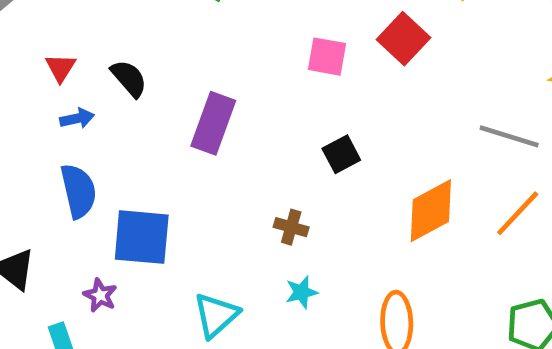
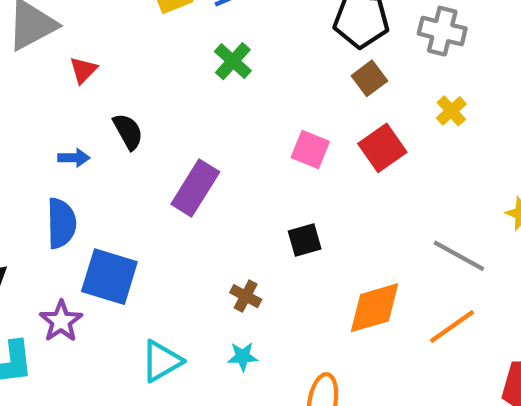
red triangle: (61, 68) -> (83, 70), moved
purple star: (100, 295) -> (61, 321), size x1.4

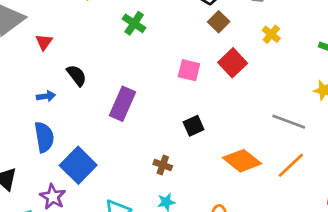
blue square: (109, 277) -> (78, 165), turned 36
orange diamond: (374, 308) -> (242, 161), turned 63

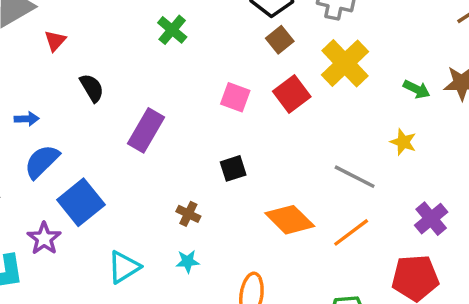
yellow cross: (271, 34) -> (345, 63), size x2.0
blue arrow: (46, 96) -> (27, 119), moved
blue semicircle: (44, 137) -> (42, 162), turned -132

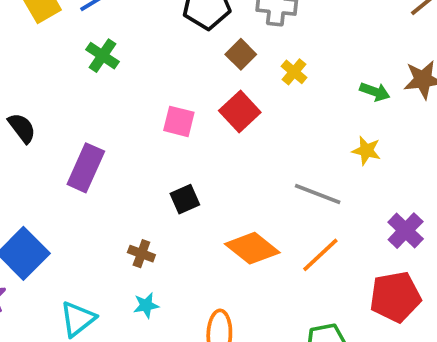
brown square: (280, 40) -> (241, 54), moved
yellow cross: (345, 63) -> (294, 72), size x0.5

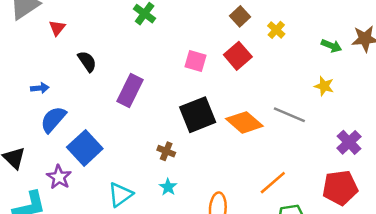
black square: (185, 199) -> (198, 115), size x1.8
orange diamond: (252, 248) -> (244, 122), moved
orange line: (320, 255) -> (273, 183), moved
cyan star: (146, 305) -> (168, 187), turned -30

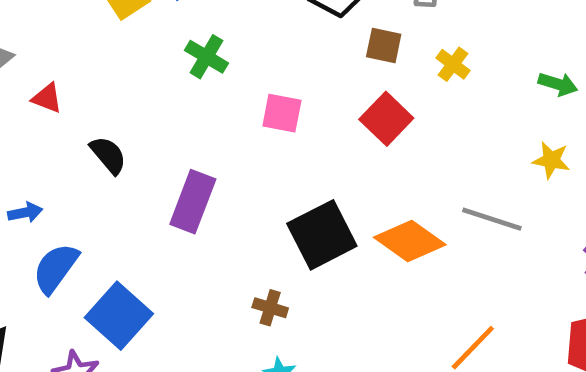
brown square: (240, 16) -> (384, 45), turned -30
red triangle: (57, 28) -> (47, 98), turned -42
pink square: (195, 61) -> (282, 113), moved

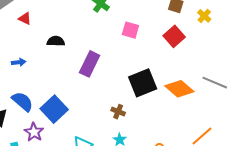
red triangle: (47, 98) -> (25, 19), moved
black semicircle: (108, 155) -> (56, 41), turned -54
blue semicircle: (56, 268) -> (23, 102), moved, turned 90

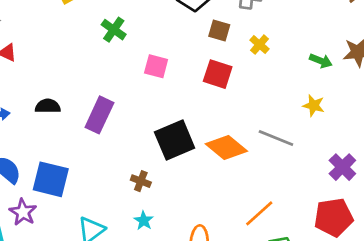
red square: (174, 36) -> (218, 74), turned -30
black semicircle: (56, 41) -> (48, 106), moved
blue square: (54, 109) -> (51, 179), turned -32

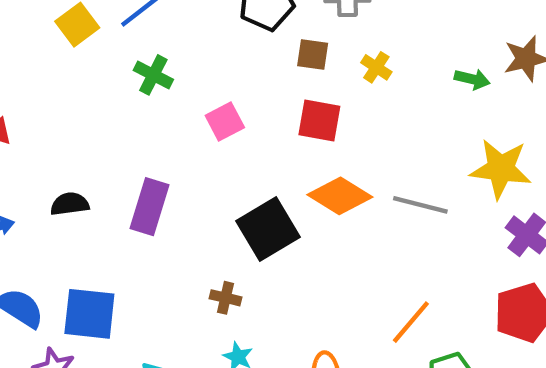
pink square: (156, 66) -> (225, 121), turned -35
yellow star: (314, 106) -> (501, 169), moved, size x1.8
orange diamond: (226, 147) -> (340, 196), moved

